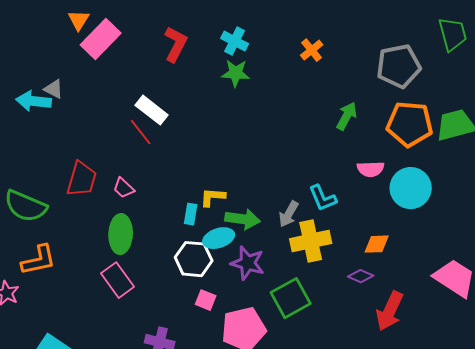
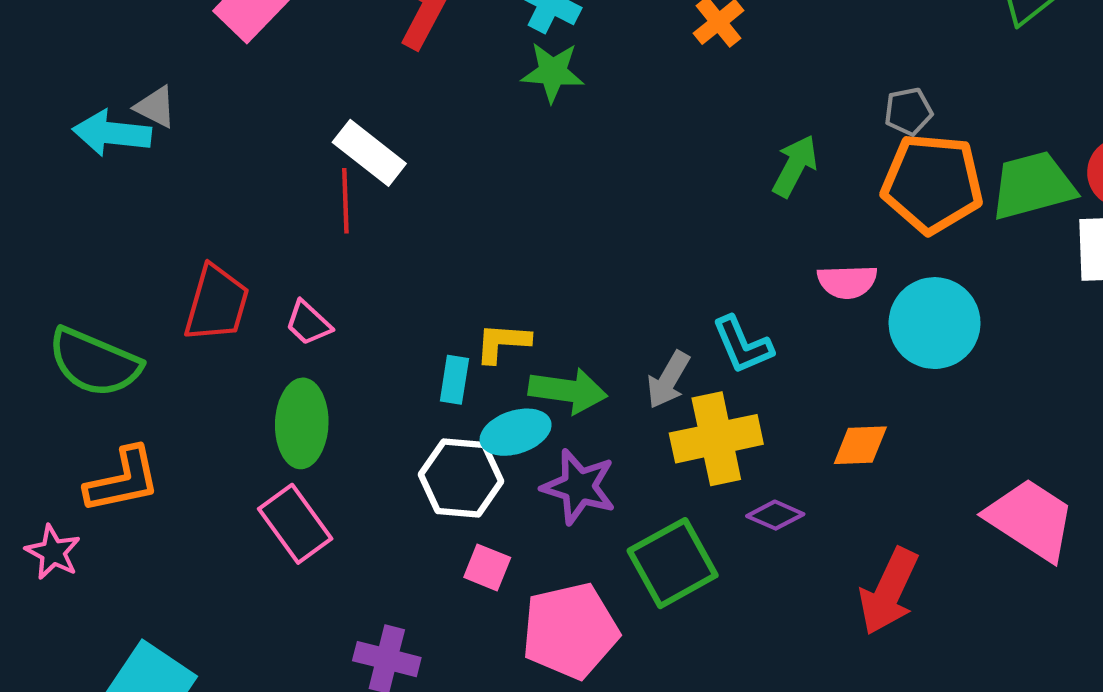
gray pentagon: (399, 66) -> (908, 111), moved, size x0.5
red line: (141, 132) -> (345, 201), turned 36
purple diamond: (361, 276) -> (775, 515), moved

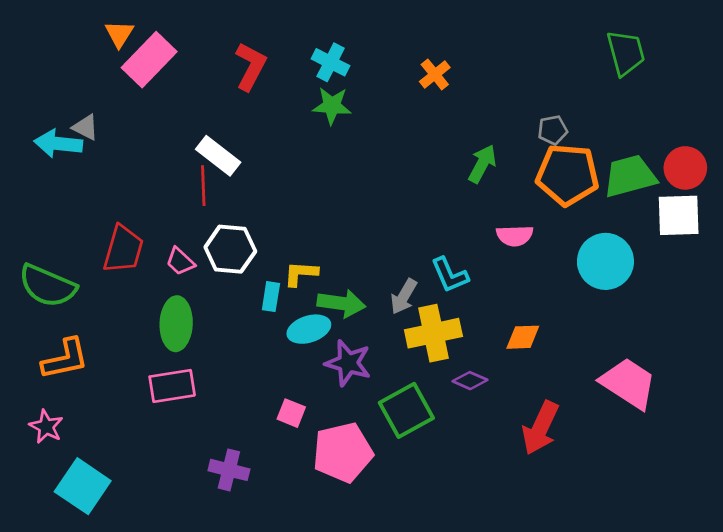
cyan circle: (935, 323) -> (605, 261), moved
white hexagon: (461, 478) -> (230, 249), moved
pink rectangle: (295, 524) -> (172, 386), turned -63
pink star: (53, 552) -> (46, 427), moved

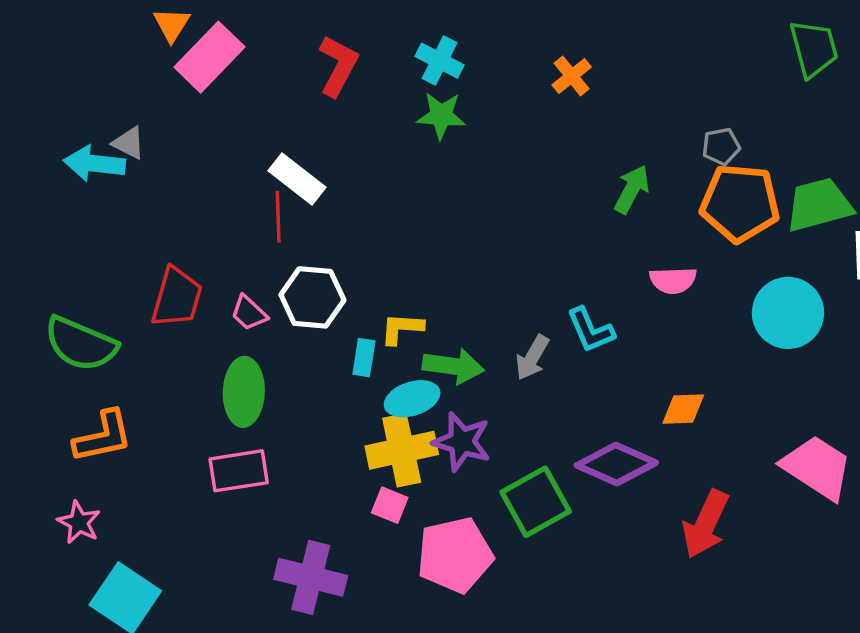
yellow cross: (433, 333) -> (402, 450), moved
purple diamond: (470, 381) -> (616, 464), size x1.8
purple cross: (229, 470) -> (311, 577), size x1.4

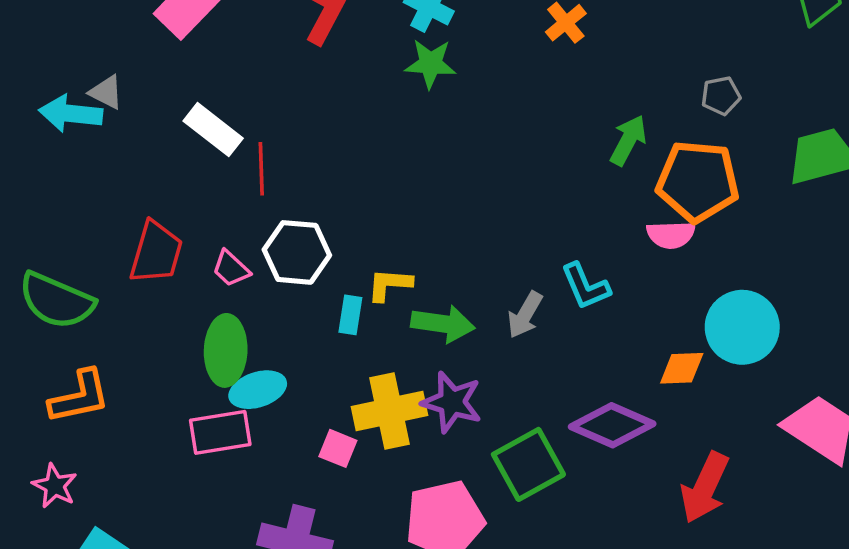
white rectangle: (297, 179) -> (213, 130), moved
orange pentagon: (740, 203) -> (698, 181), moved
cyan circle: (788, 313) -> (742, 327), moved
cyan ellipse: (412, 399) -> (258, 390), moved
pink square: (390, 505) -> (338, 448), moved

